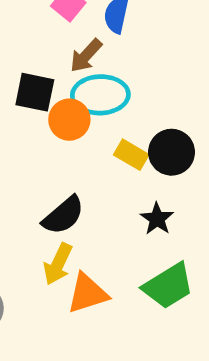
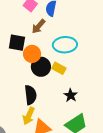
cyan ellipse: (100, 95) -> (65, 45), moved
black circle: (172, 152) -> (41, 67), moved
black semicircle: (63, 215) -> (31, 95), turned -54

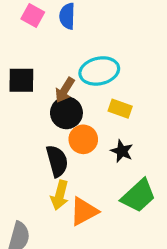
brown arrow: (38, 26) -> (65, 90), moved
orange circle: (32, 54) -> (83, 139), moved
yellow rectangle: (59, 68) -> (120, 109), moved

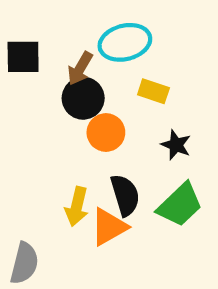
black star: (122, 151) -> (176, 145), moved
black semicircle: (57, 161) -> (125, 195), moved

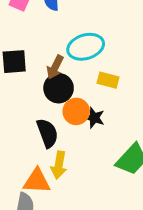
black star: (176, 145) -> (94, 118), moved
black semicircle: (125, 195) -> (47, 133), moved
orange triangle: (109, 227) -> (37, 181), moved, turned 36

